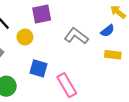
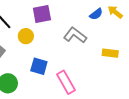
blue semicircle: (108, 31) -> (96, 14), moved

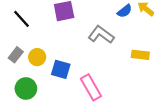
yellow circle: (26, 36) -> (37, 57), moved

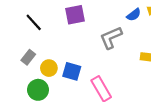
gray L-shape: (101, 35) -> (111, 38), turned -60
yellow circle: (37, 57) -> (49, 68), moved

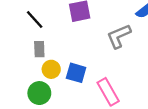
gray rectangle: (28, 57) -> (39, 49), moved, turned -40

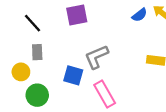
gray L-shape: (119, 36) -> (96, 57), moved
yellow circle: (51, 69) -> (21, 72), moved

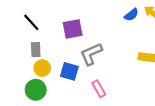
purple square: (77, 15) -> (73, 29), moved
yellow circle: (21, 72) -> (42, 68), moved
pink rectangle: (105, 94) -> (99, 89), size x0.7

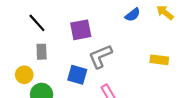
blue semicircle: (131, 15) -> (133, 15), moved
yellow circle: (42, 68) -> (24, 75), moved

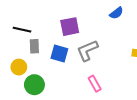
black line: (37, 23) -> (22, 30), moved, turned -36
blue square: (77, 75) -> (59, 54), moved

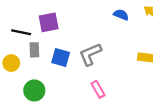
blue semicircle: (116, 13) -> (121, 15), turned -120
purple square: (70, 27) -> (49, 22), moved
yellow circle: (19, 67) -> (11, 63), moved

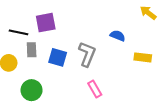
blue semicircle: (121, 15) -> (118, 36), moved
gray L-shape: (90, 54) -> (87, 54), turned 135

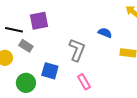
gray rectangle: (32, 50) -> (26, 46), turned -56
blue square: (58, 57) -> (50, 71), moved

